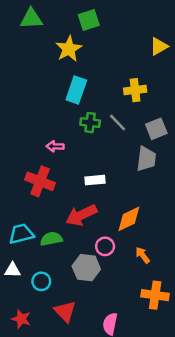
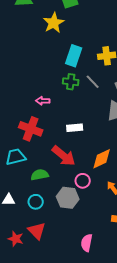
cyan rectangle: (76, 90) -> (74, 56), moved
red arrow: (81, 215) -> (64, 156), turned -115
cyan trapezoid: (21, 234) -> (16, 157), moved
cyan circle: (41, 281) -> (36, 202), moved
red triangle: (65, 311) -> (37, 231), moved

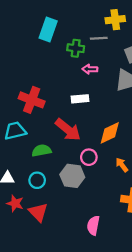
cyan rectangle: (74, 56) -> (48, 29), moved
gray line: (93, 82) -> (99, 38), moved, turned -49
pink arrow: (43, 101) -> (90, 69), moved
red star: (16, 239) -> (15, 203), moved

